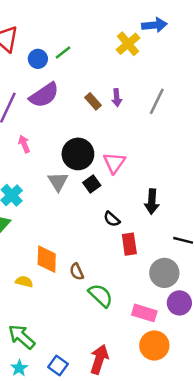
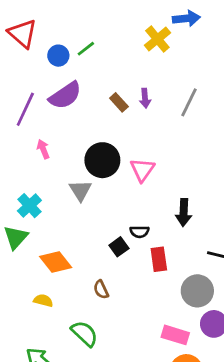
black square: (92, 184) -> (119, 247), moved
black semicircle: (112, 219) -> (140, 232), turned -42
orange diamond: (47, 259) -> (56, 262), moved, turned -40
green semicircle: (101, 295) -> (84, 334), moved

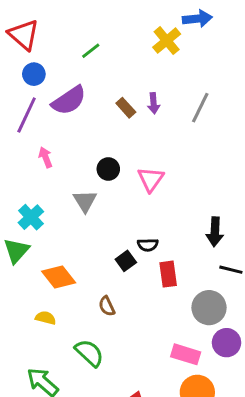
blue circle: (58, 56) -> (34, 74), moved
black circle: (102, 160) -> (108, 169), size x0.6
black arrow: (184, 212) -> (215, 232), moved

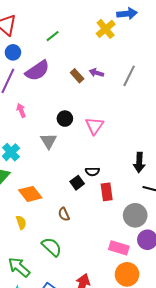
purple arrow: (154, 103) -> (96, 73), turned 112
yellow semicircle: (46, 318) -> (21, 222), turned 56

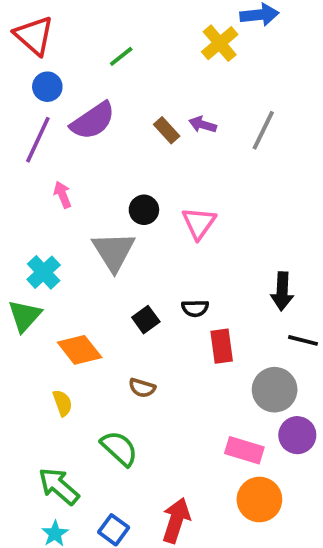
gray triangle: (49, 141) -> (114, 251), size x1.4
black square: (77, 183) -> (146, 320), moved
brown semicircle: (64, 214) -> (142, 388), turned -48

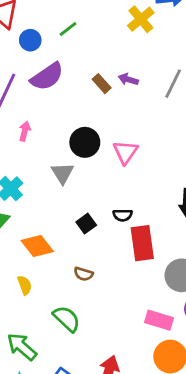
blue circle: (47, 87) -> (30, 40), moved
pink arrow: (62, 195) -> (25, 131), turned 36
black circle: (144, 210) -> (85, 142), size x1.4
gray triangle: (114, 251) -> (62, 173), size x0.7
red rectangle: (222, 346) -> (142, 243), size x1.4

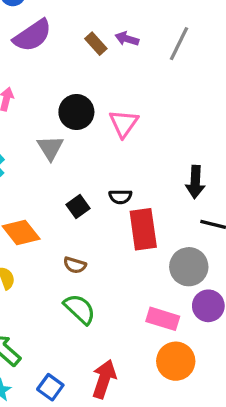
green semicircle: (67, 319) -> (80, 309), moved

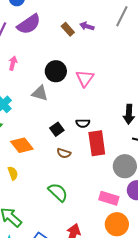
gray line: (179, 44) -> (122, 16), moved
gray triangle: (50, 148) -> (40, 93), turned -42
brown semicircle: (75, 265) -> (64, 153), moved

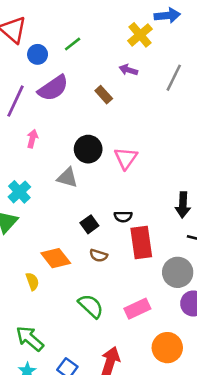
purple arrow: (87, 26) -> (128, 70), moved
orange diamond: (22, 145) -> (56, 258), moved
pink rectangle: (109, 198) -> (137, 309), moved, turned -42

